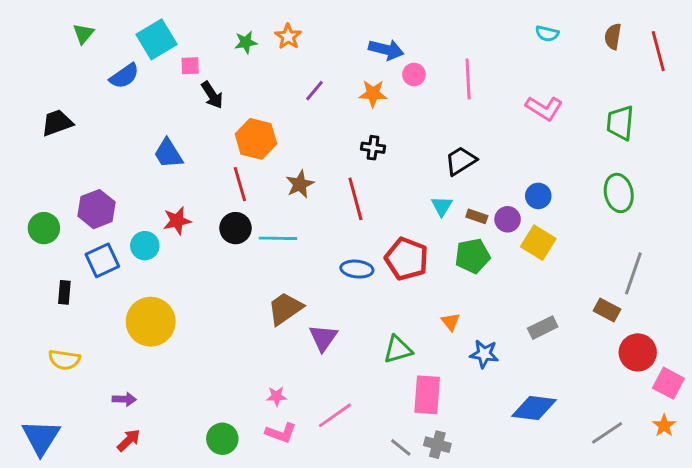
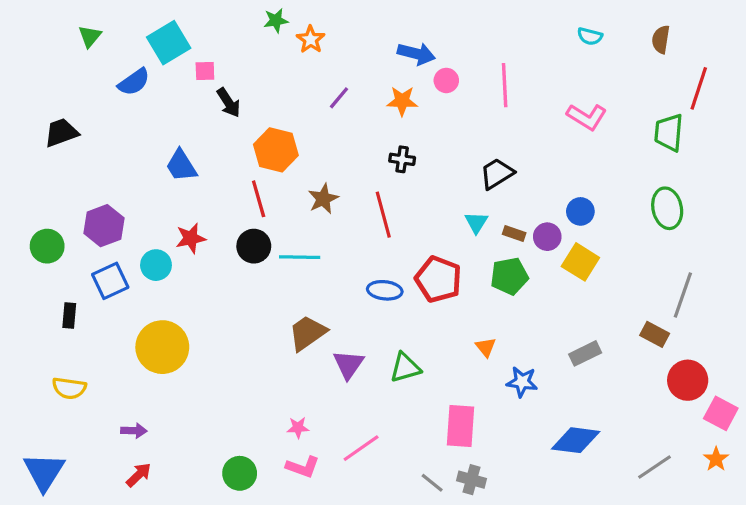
green star: (246, 42) -> (276, 21), moved
red line: (658, 51) -> (699, 88), moved, turned 33
green triangle: (398, 349) -> (405, 368), moved

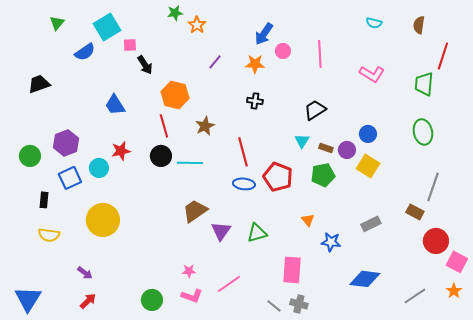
blue arrow: (416, 54) -> (264, 34), turned 110
red line: (383, 215) -> (243, 152), moved
yellow semicircle: (69, 388) -> (49, 235), moved
purple arrow: (134, 431) -> (85, 273), turned 35

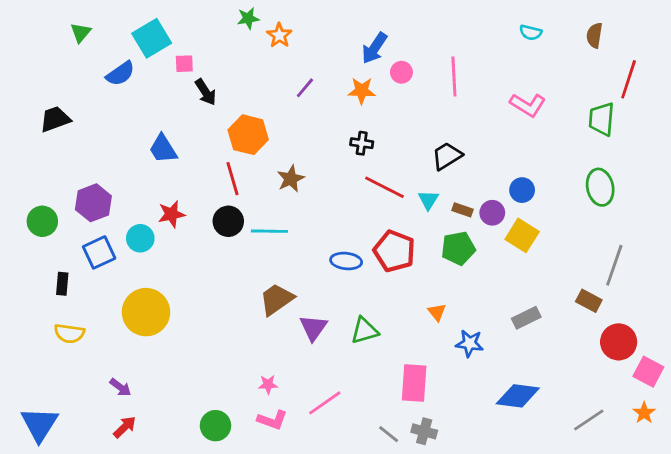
red line: (243, 152) -> (384, 187), moved, turned -48

